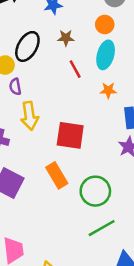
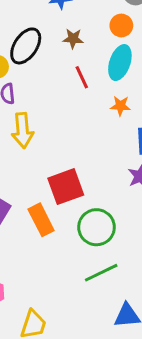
red square: (70, 135) -> (66, 187), moved, turned -32
orange rectangle: (57, 175) -> (41, 220), moved

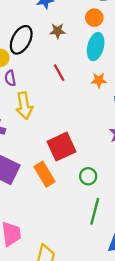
red line: (82, 77) -> (59, 73), moved
green circle: (97, 227) -> (88, 176), size x0.6
green line: (101, 273) -> (95, 211), turned -45

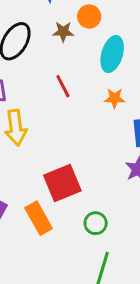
orange circle: (94, 18) -> (89, 16), moved

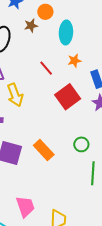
red line: (63, 86) -> (46, 68), moved
red square: (62, 183) -> (68, 97), moved

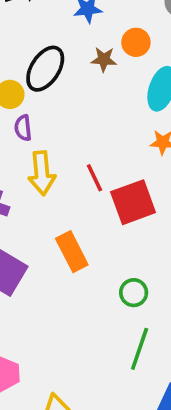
red line: (46, 68) -> (94, 178), moved
orange rectangle: (44, 150) -> (72, 252), moved

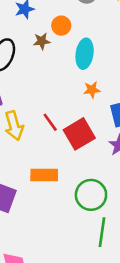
orange rectangle: (72, 252) -> (44, 175), turned -52
green circle: (134, 293) -> (91, 195), size x1.6

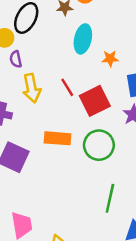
cyan ellipse: (85, 54) -> (83, 39), moved
green circle: (91, 195) -> (99, 145), moved

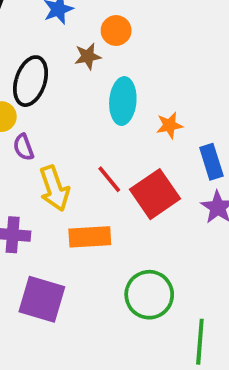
orange rectangle: (58, 138) -> (90, 237), moved
green circle: (99, 145) -> (149, 295), moved

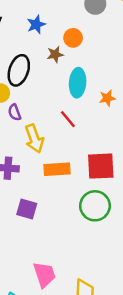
red line: (109, 179) -> (68, 119), moved
red square: (155, 194) -> (101, 166), moved, turned 32
purple square: (42, 299) -> (27, 209), size x0.7

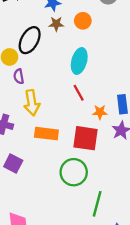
brown star: (55, 54) -> (56, 24), moved
orange star: (107, 98) -> (100, 112), moved
red line: (68, 119) -> (79, 93), moved

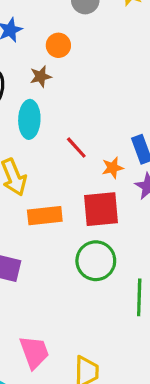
brown star: (56, 24) -> (41, 76), moved
cyan ellipse: (79, 61) -> (29, 119), moved

